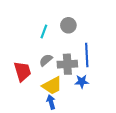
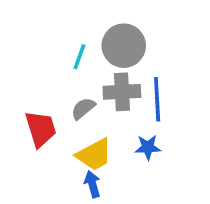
gray circle: (68, 25) -> (124, 46), size x1.5
gray cross: (67, 64) -> (122, 92), moved

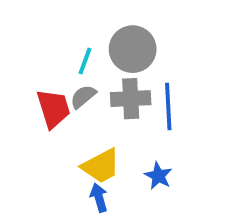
gray semicircle: (83, 108) -> (83, 97), moved
red trapezoid: (41, 129) -> (53, 109), moved
blue star: (148, 147) -> (158, 176), moved, turned 30

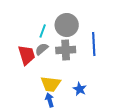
blue line: (168, 107) -> (94, 44), moved
yellow trapezoid: (101, 166) -> (51, 84), turned 35

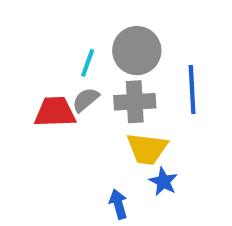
red trapezoid: (27, 55) -> (55, 112), turned -75
yellow trapezoid: (51, 84) -> (147, 149), moved
blue arrow: (50, 100) -> (118, 204), moved

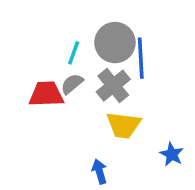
blue line: (192, 89) -> (141, 58), moved
gray cross: (135, 102) -> (113, 86), turned -36
blue star: (163, 182) -> (172, 154), moved

